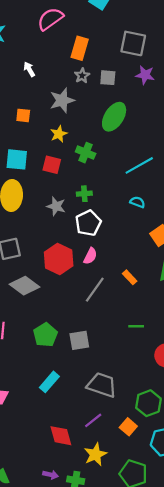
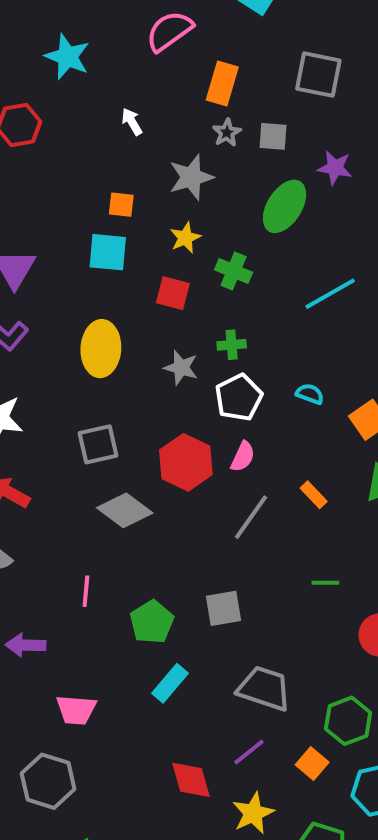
purple star: (145, 75) -> (335, 168), moved
cyan square: (17, 159) -> (108, 252), moved
cyan semicircle: (137, 202) -> (310, 394), moved
green pentagon: (45, 335) -> (152, 622), moved

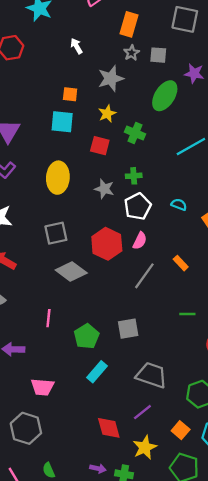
orange square: (312, 763) -> (181, 430), moved

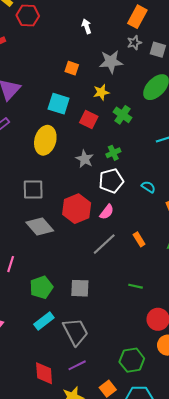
cyan square: (62, 122) -> (59, 104), moved
green cross: (134, 176) -> (113, 153), turned -32
gray trapezoid: (152, 375) -> (76, 332), moved, turned 32

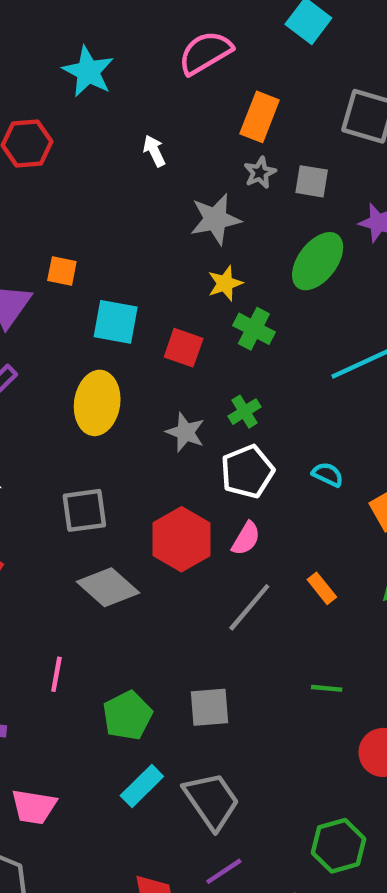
orange square: (72, 68) -> (62, 271), moved
yellow star: (101, 92) -> (225, 283), moved

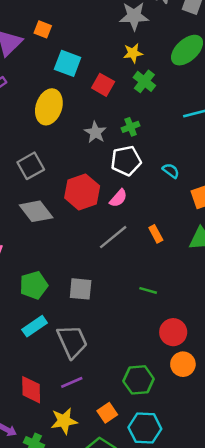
gray square: (84, 510) -> (31, 166), turned -32

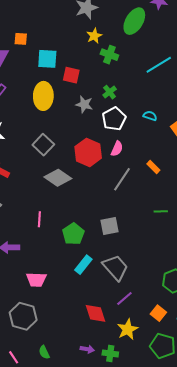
red square: (103, 85) -> (71, 75), moved

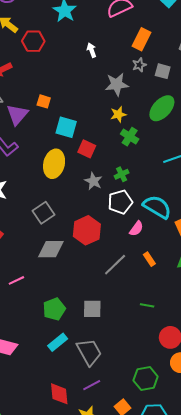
cyan semicircle: (150, 116) -> (157, 207), size x2.0
pink semicircle: (117, 149) -> (136, 229), moved
gray diamond: (58, 178) -> (51, 249), turned -48
pink line: (39, 219) -> (16, 280), moved, turned 49

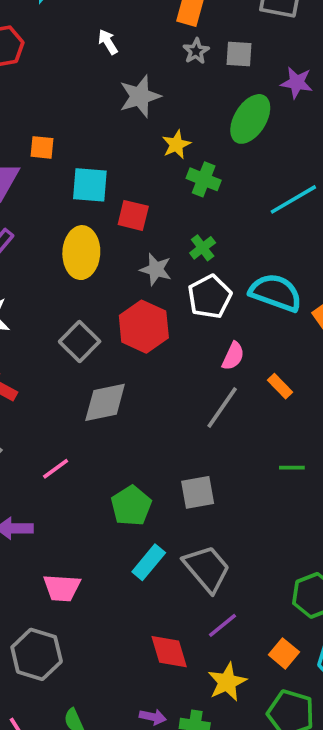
gray star: (117, 84) -> (140, 96), moved
pink semicircle: (136, 229) -> (233, 356), moved
red hexagon: (87, 230) -> (144, 327), moved

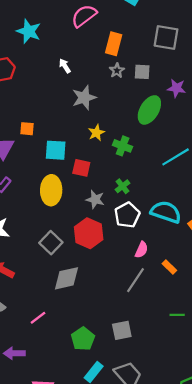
yellow star: (176, 144) -> (96, 133), moved

